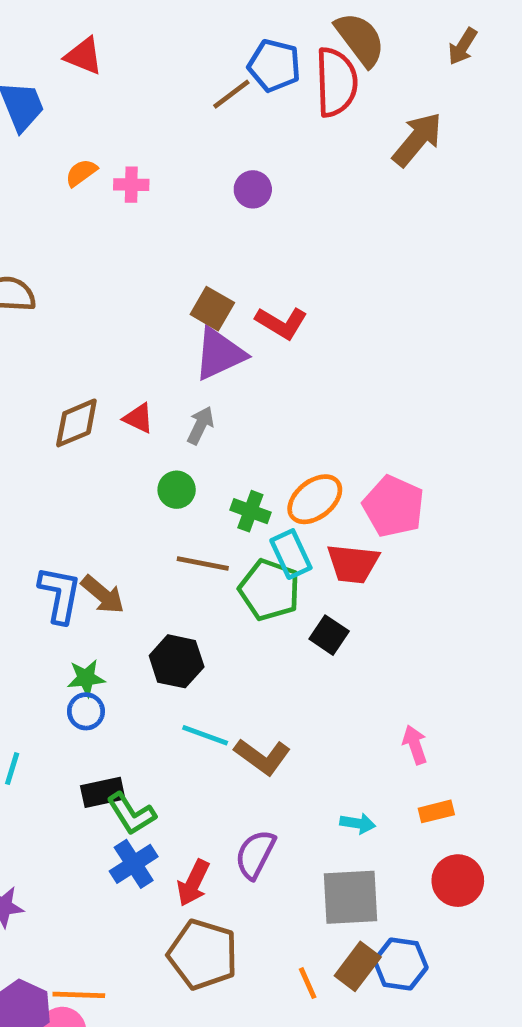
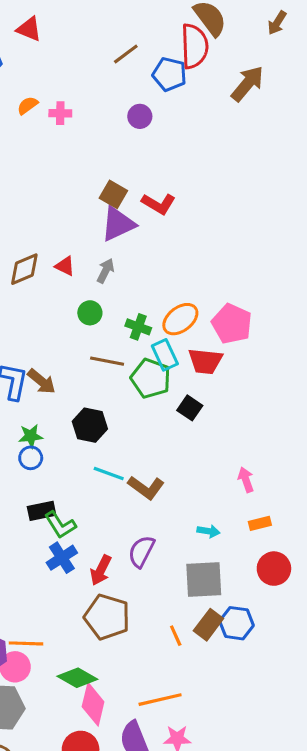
blue pentagon: (274, 65) -> (169, 74), moved

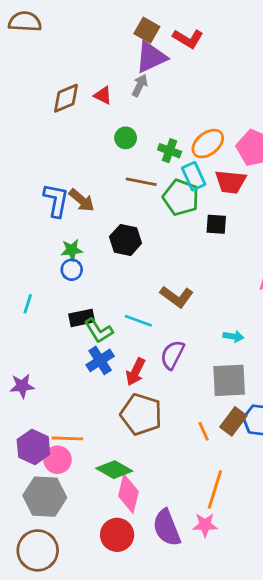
gray arrow: (106, 271) -> (140, 85), moved
black square: (190, 408) -> (216, 224), turned -30
cyan line: (109, 473) -> (138, 321), moved
orange line: (160, 700) -> (215, 489), moved, turned -60

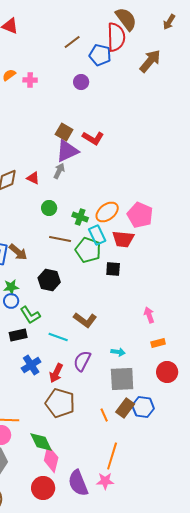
green L-shape: (99, 331) -> (30, 315), moved
cyan arrow: (233, 336) -> (118, 352), moved
green diamond: (114, 470) -> (41, 442), turned 35

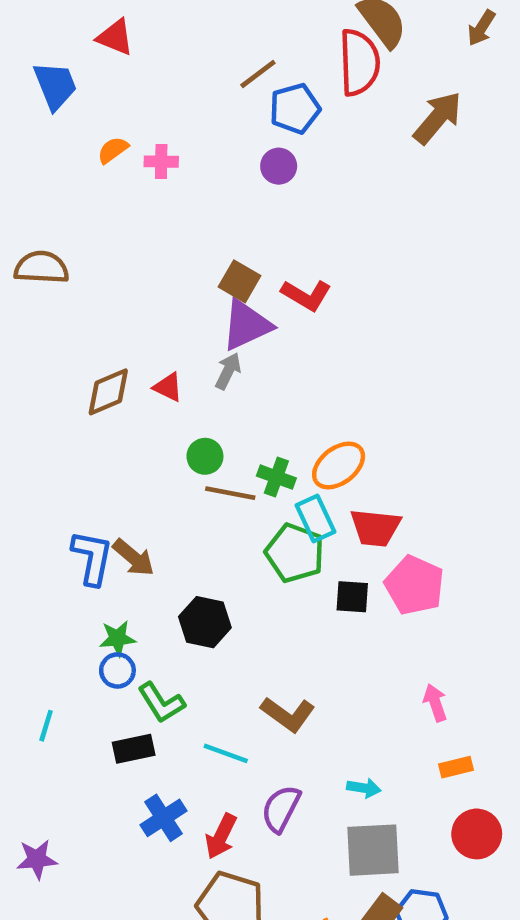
blue pentagon: (100, 55) -> (295, 109), moved, turned -30
pink pentagon: (140, 215) -> (415, 585), moved
brown line: (60, 239) -> (230, 493), moved

